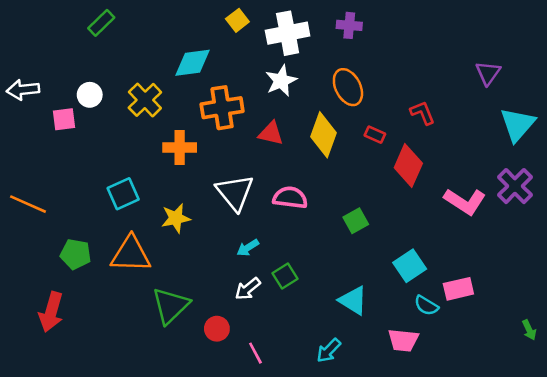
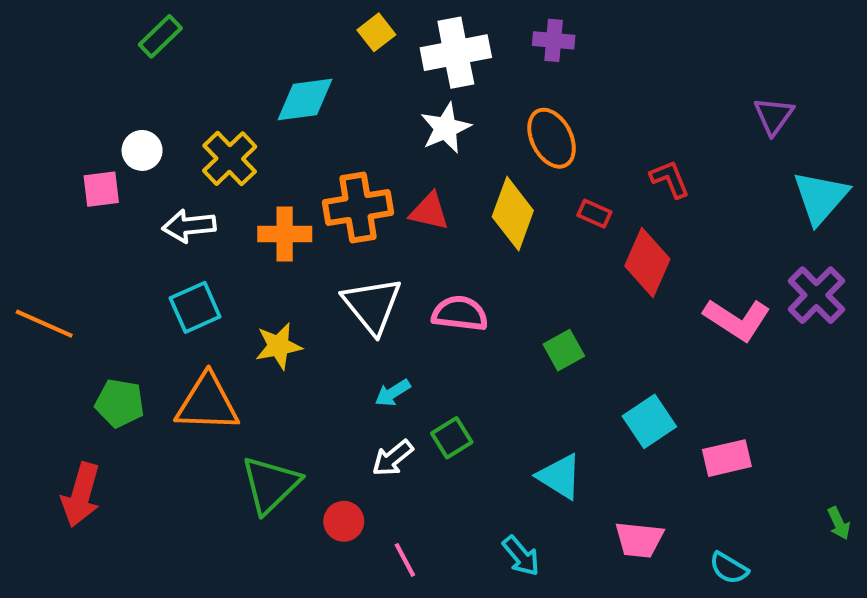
white arrow: (23, 90) -> (189, 226), moved
orange cross: (222, 108) -> (358, 207), moved
cyan semicircle: (426, 306) -> (729, 568), moved
cyan arrow: (329, 351) -> (521, 556), turned -84

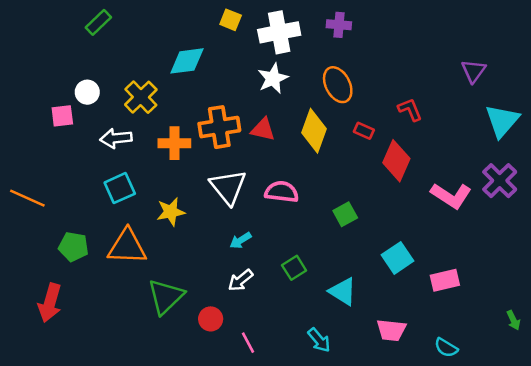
yellow square: (376, 32) -> (231, 20), turned -30
green square: (452, 438) -> (294, 268), moved

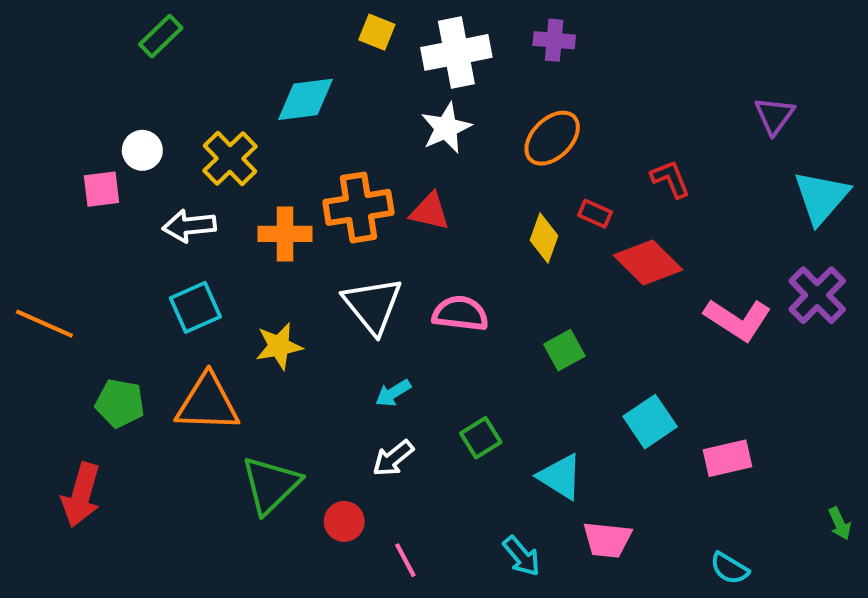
orange ellipse: (338, 85) -> (552, 138), turned 72
yellow diamond: (314, 131) -> (544, 238), moved, size x0.7
red diamond: (396, 161) -> (648, 262), turned -69
pink trapezoid: (391, 330) -> (607, 540), moved

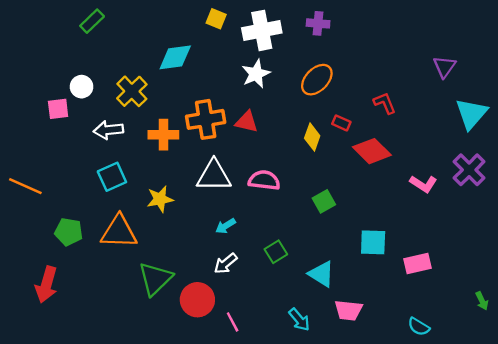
white triangle: (373, 305) -> (214, 176), turned -51
pink L-shape: (738, 320) -> (423, 184), size x0.7
cyan square: (650, 422) -> (373, 242), turned 36
red circle: (344, 521) -> (197, 300), size x1.5

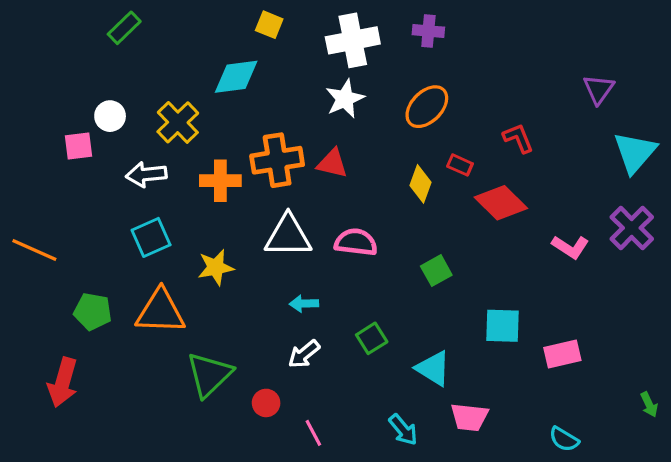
yellow square: (216, 19) -> (269, 25), moved
cyan arrow: (226, 226) -> (304, 304), turned 30
red circle: (197, 300) -> (266, 403), size x0.6

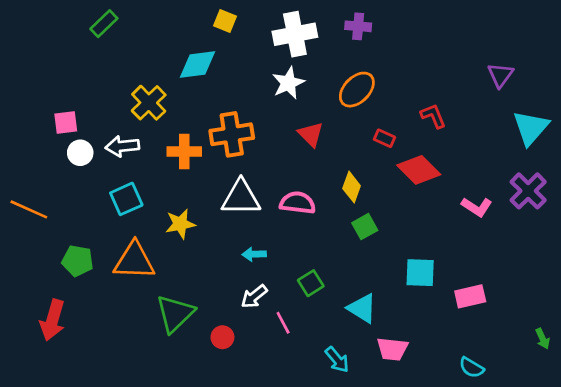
white circle: (110, 116) -> (80, 153), moved
red triangle: (332, 163) -> (311, 134), moved, turned 32
yellow diamond: (421, 184) -> (352, 187), moved
pink line: (313, 433) -> (283, 323), moved

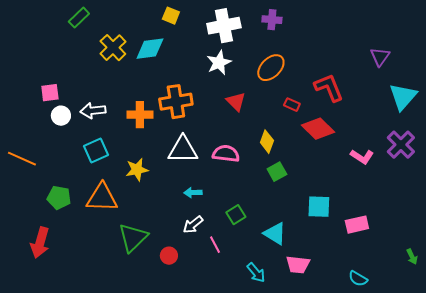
yellow cross: (149, 103) -> (113, 48), moved
red L-shape: (433, 116) -> (329, 88), size x1.5

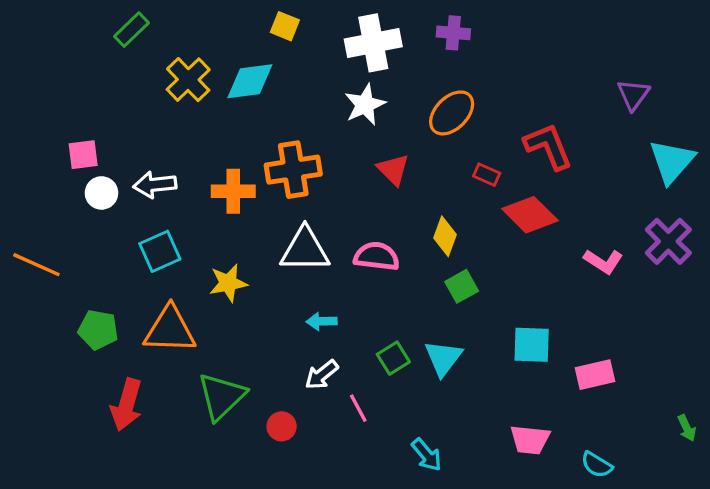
cyan triangle: (275, 234) -> (443, 358), moved, turned 35
red arrow: (40, 243) -> (126, 405), moved
pink trapezoid: (298, 265) -> (530, 440), moved

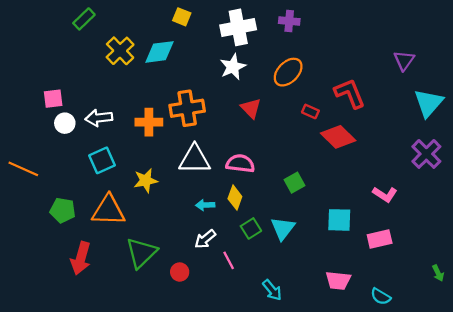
yellow diamond: (445, 236) -> (235, 198), moved
pink L-shape: (603, 261) -> (385, 194), moved

